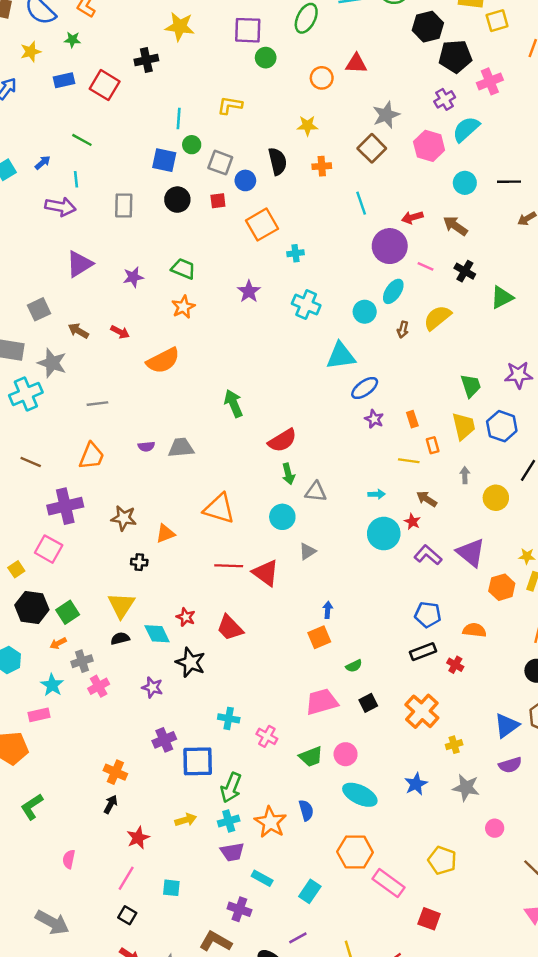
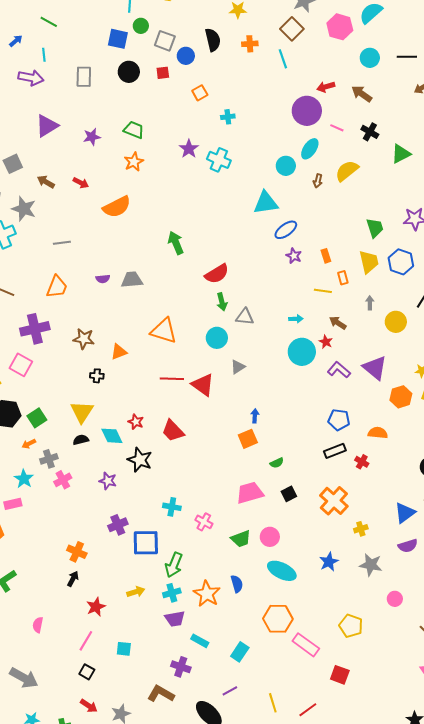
cyan line: (361, 203) -> (283, 59), moved
orange square: (262, 225) -> (200, 93), size x0.6
cyan cross: (306, 305) -> (219, 160), moved

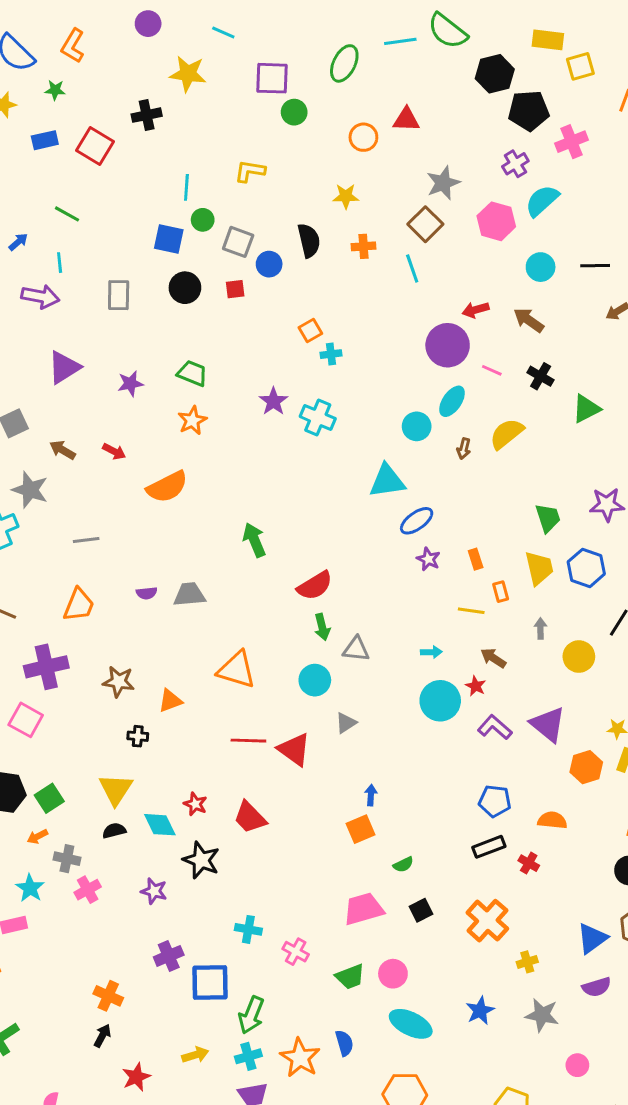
orange square: (200, 93) -> (310, 330), moved
gray cross: (49, 459) -> (67, 859), turned 30

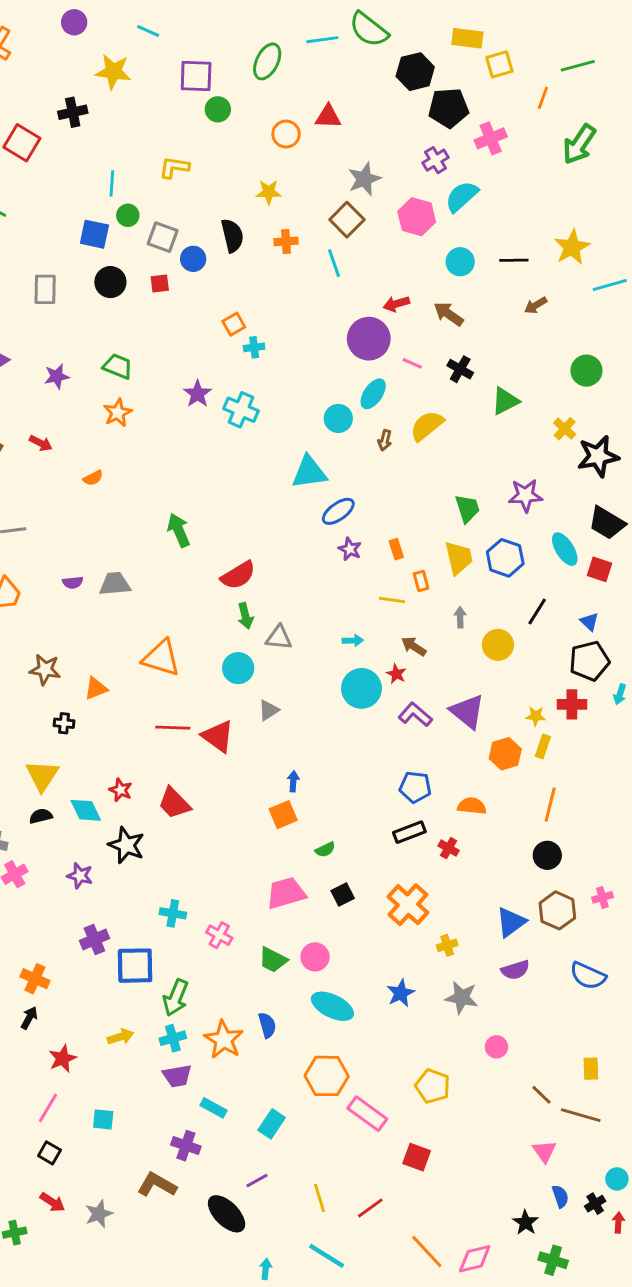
orange semicircle: (167, 487) -> (93, 478), size x0.5
green trapezoid: (350, 977) -> (273, 960), turned 48

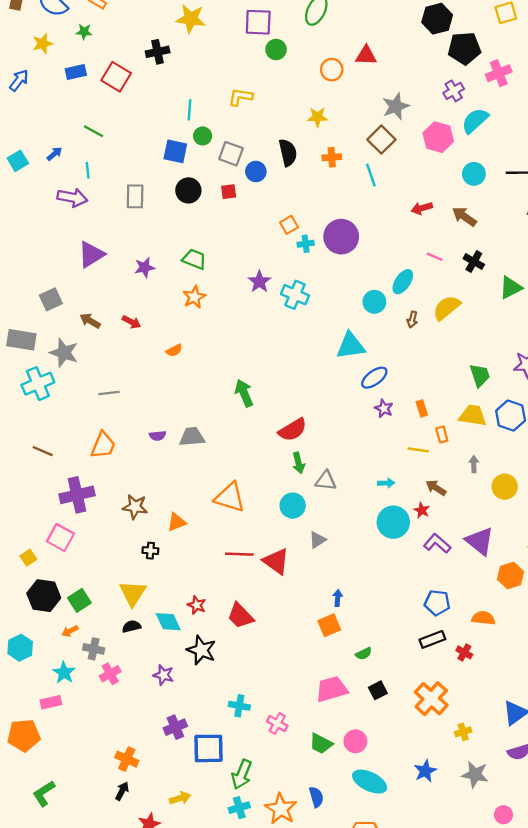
purple circle: (369, 339) -> (341, 237), moved
yellow trapezoid: (459, 558) -> (473, 416), turned -68
yellow arrow: (121, 1037) -> (180, 798), moved

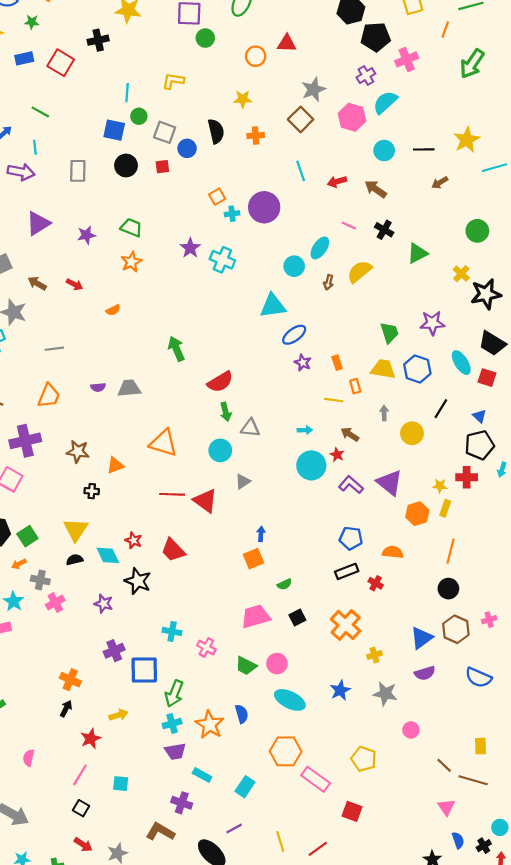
cyan line: (371, 175) -> (301, 171), moved

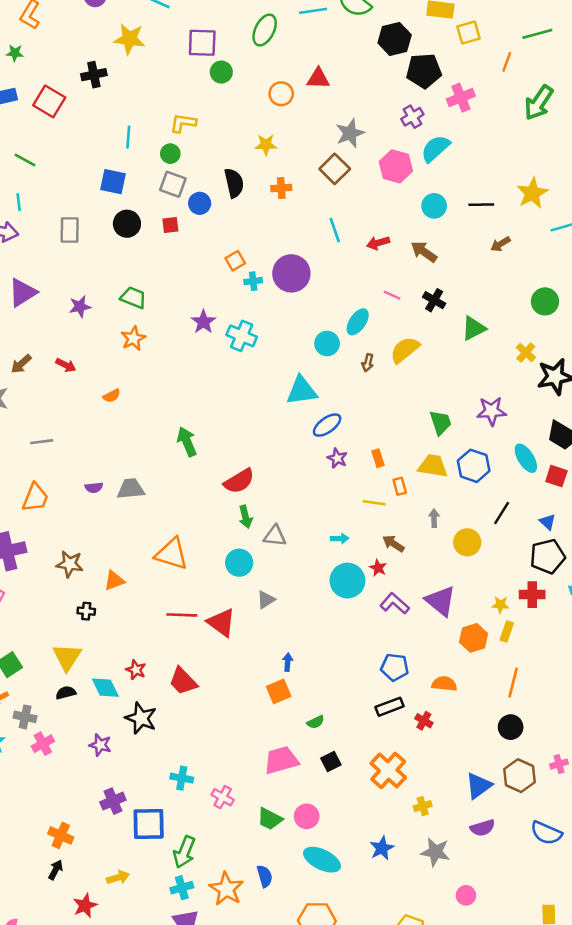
green circle: (139, 116) -> (170, 154), moved
brown arrow: (37, 283) -> (21, 364), turned -72

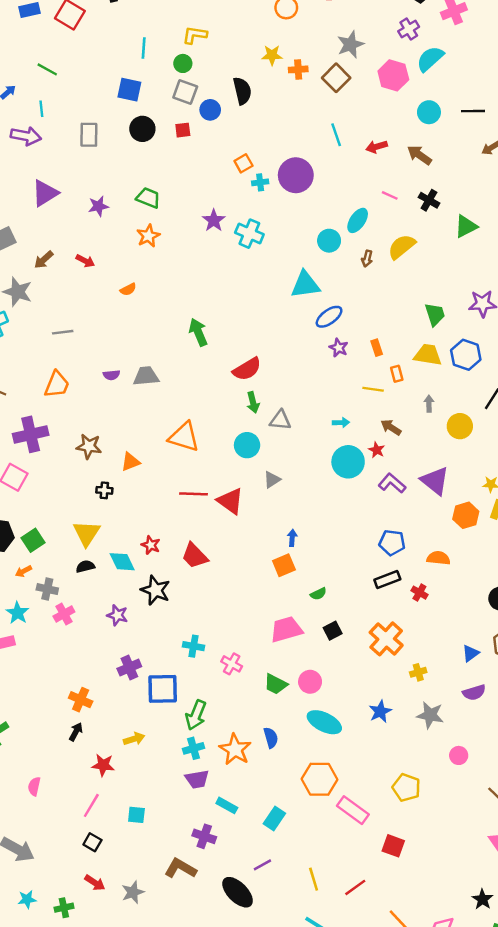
orange cross: (281, 188) -> (298, 69), moved
blue triangle: (479, 786) -> (471, 653), size x0.7
red star: (85, 906) -> (103, 765), turned 30

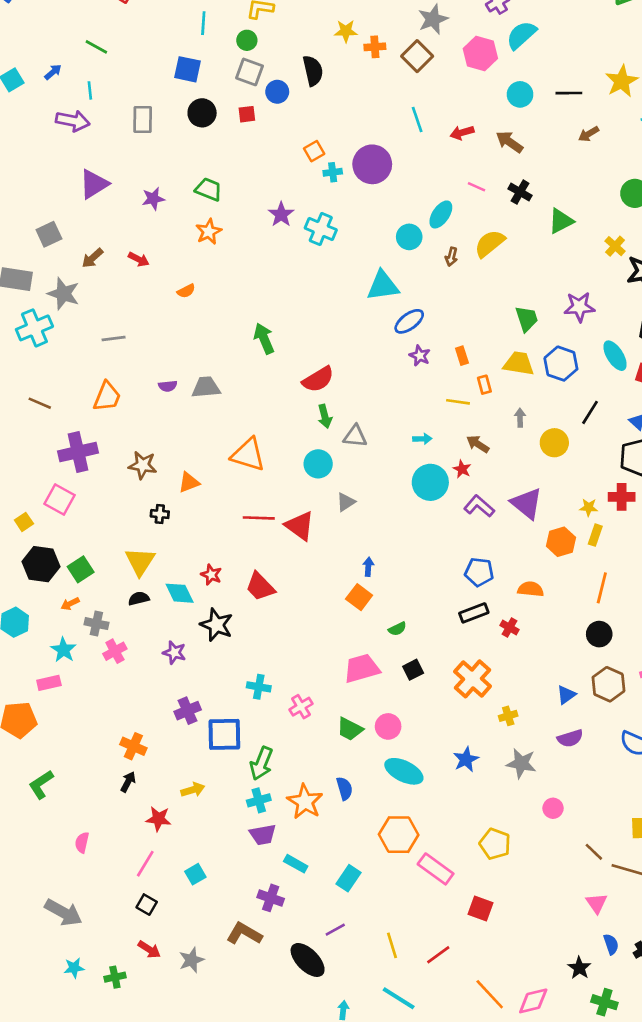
orange square: (284, 565) -> (359, 597), turned -30
pink cross: (232, 664) -> (301, 707), turned 30
cyan square: (136, 815) -> (195, 874), turned -36

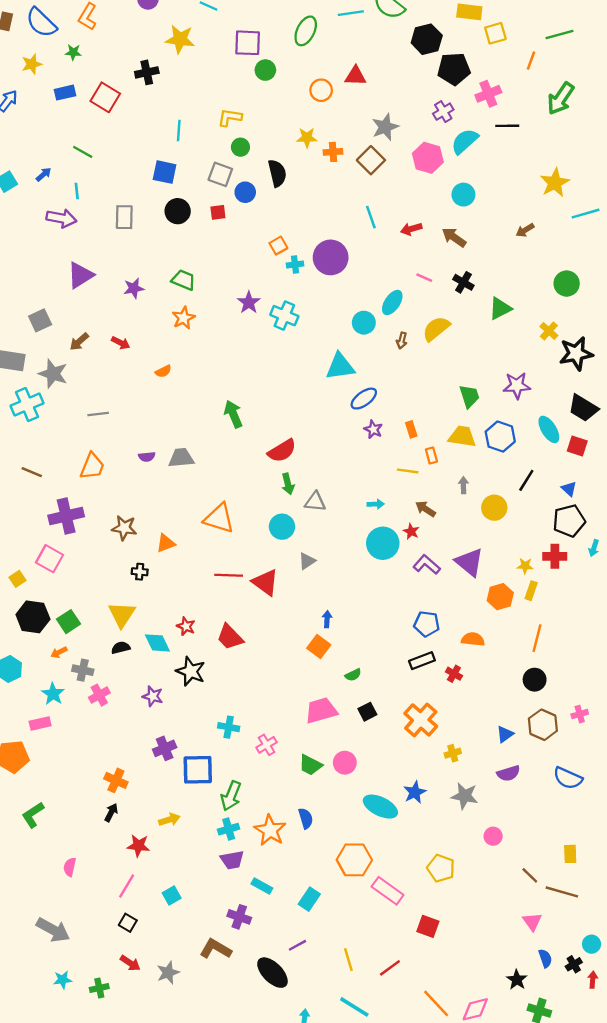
green circle: (247, 40) -> (240, 147), moved
black line: (569, 93) -> (507, 126), moved
cyan ellipse: (404, 771) -> (380, 807), moved

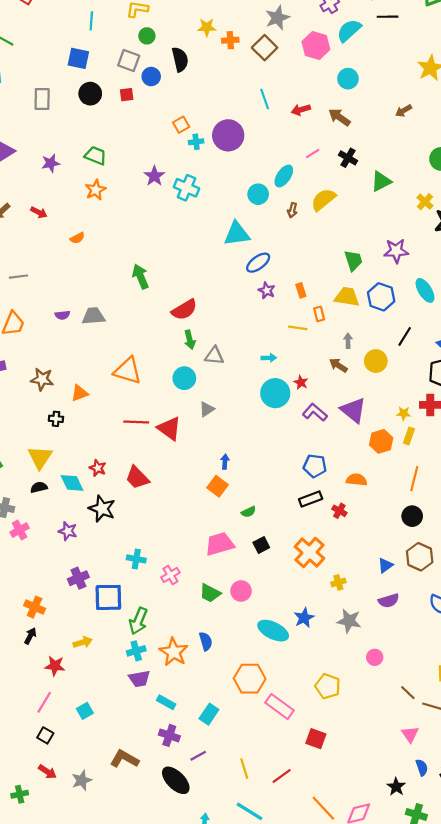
pink line: (424, 278) -> (313, 154), turned -56
brown arrow: (425, 509) -> (338, 365), moved
purple cross: (239, 917) -> (169, 735), moved

